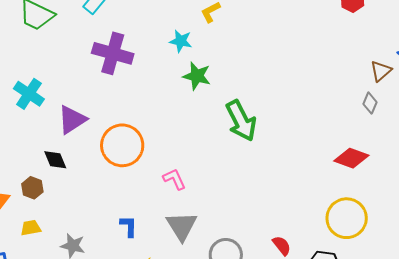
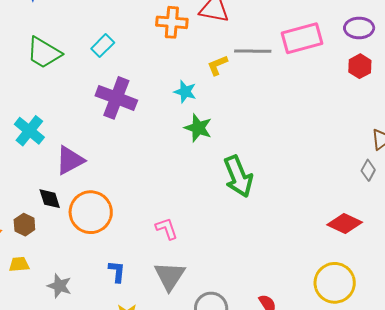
orange circle: (122, 145) -> (91, 212), moved

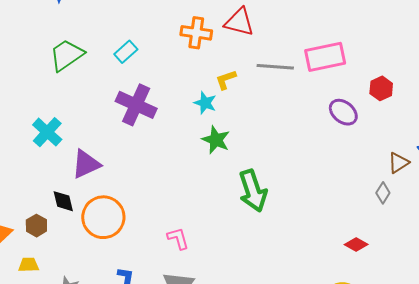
purple ellipse: (359, 28) -> (343, 112), moved, turned 36
green trapezoid: (44, 53) -> (67, 55), turned 111
yellow L-shape: (217, 65) -> (226, 80), moved
red diamond: (345, 223) -> (356, 244), size x0.7

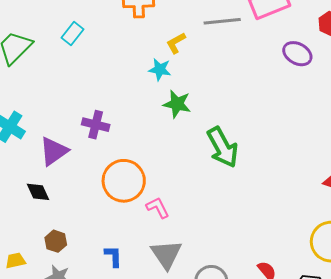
purple cross: (136, 105) -> (96, 125), moved, size x0.7
orange circle: (103, 217) -> (124, 181), moved
brown hexagon: (36, 226) -> (56, 241), moved

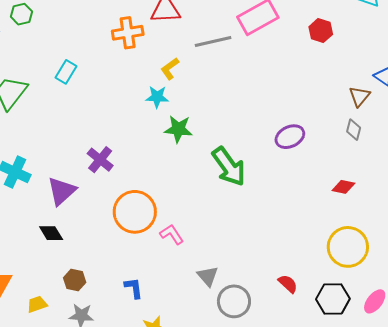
purple ellipse: (297, 54) -> (290, 137), moved, turned -48
purple cross: (96, 125) -> (100, 160), turned 32
gray triangle: (166, 254) -> (208, 276), moved, size x0.7

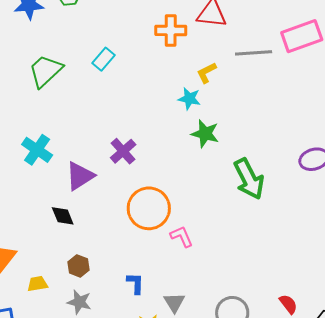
gray triangle: (208, 276) -> (174, 302), moved

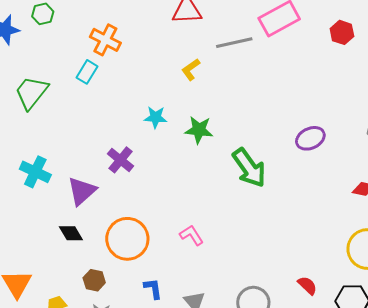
orange cross: (171, 30) -> (105, 40), moved, turned 36
cyan star: (189, 99) -> (156, 117), moved
orange circle: (149, 208) -> (127, 239), moved

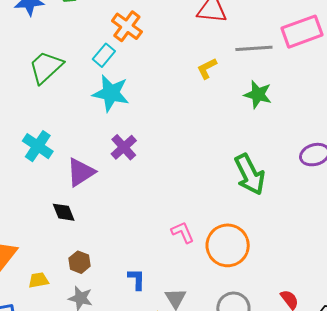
cyan star: (156, 117) -> (111, 93), moved, size x1.6
green star: (199, 130) -> (258, 94), moved
orange circle: (127, 239) -> (228, 245), moved

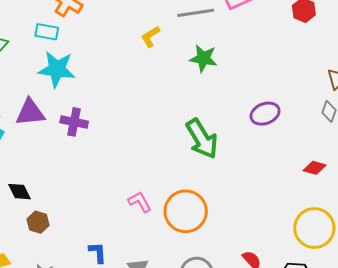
cyan rectangle: (104, 55) -> (47, 32), turned 65
purple cross: (124, 147) -> (74, 122), turned -32
purple triangle: (81, 172) -> (30, 112), moved, turned 32
brown hexagon: (80, 262) -> (38, 222), moved

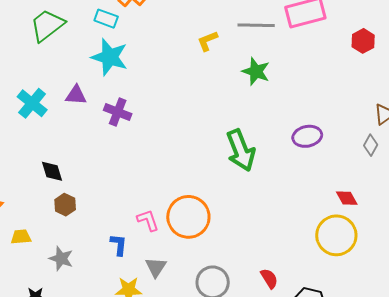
purple triangle: (30, 112) -> (76, 95), size x0.7
red diamond: (315, 168) -> (347, 198), turned 35
pink L-shape: (140, 202) -> (148, 220), moved
orange circle: (186, 211) -> (188, 217), moved
yellow circle: (314, 228) -> (336, 235), moved

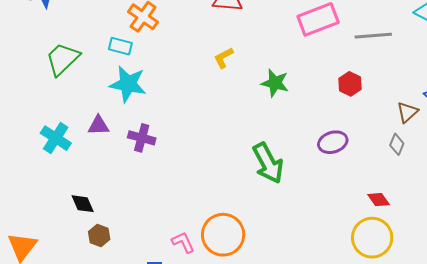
gray line: (256, 25) -> (373, 36), moved
red hexagon: (363, 41) -> (350, 84), moved

